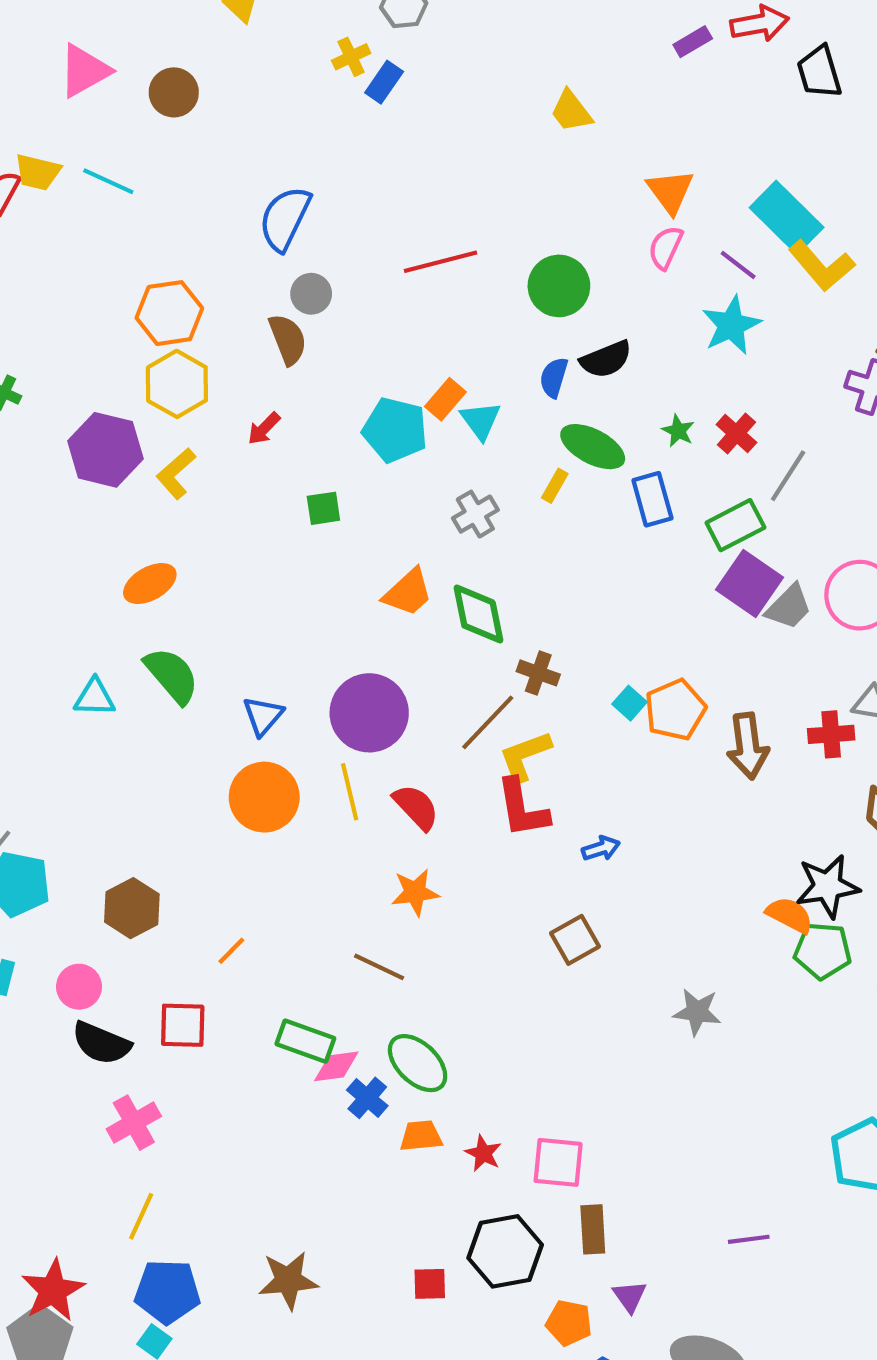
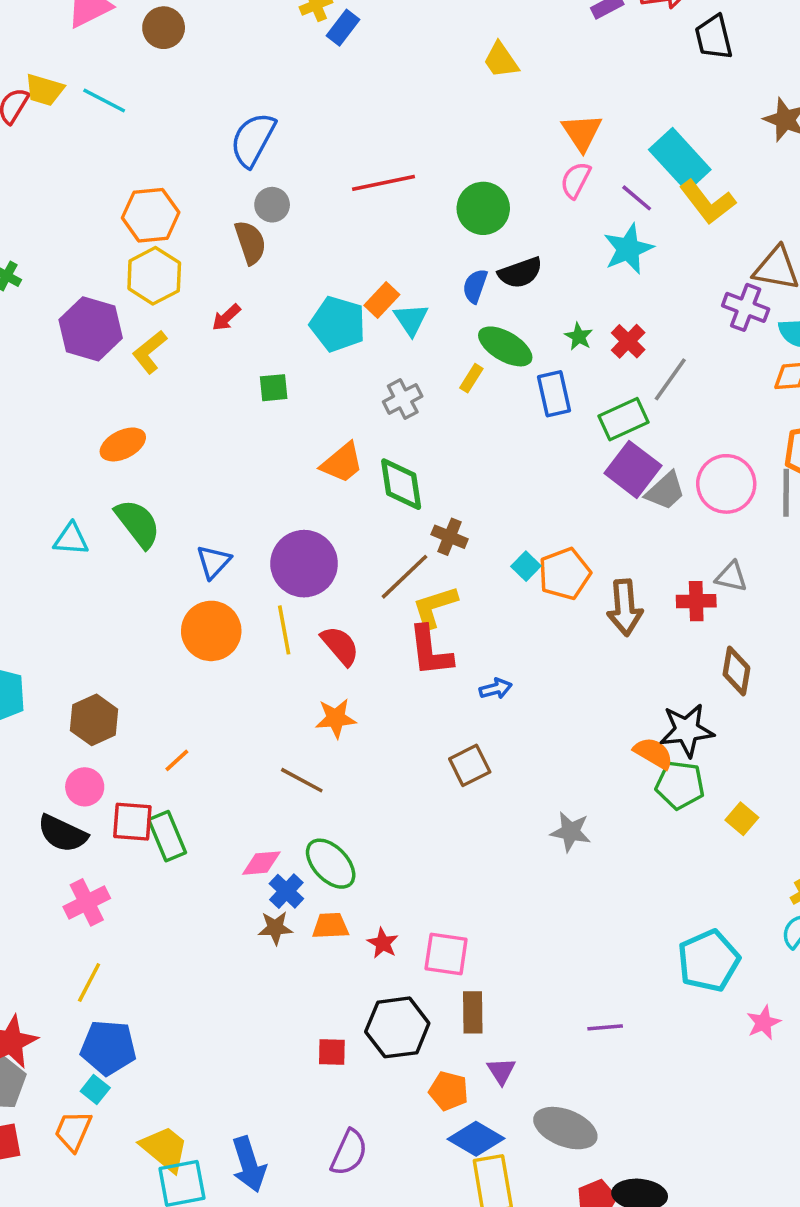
pink circle: (79, 987) -> (85, 787), moved
green rectangle: (305, 1041) -> (167, 836), moved, turned 45
brown star: (288, 1280) -> (275, 928), moved, size x0.7

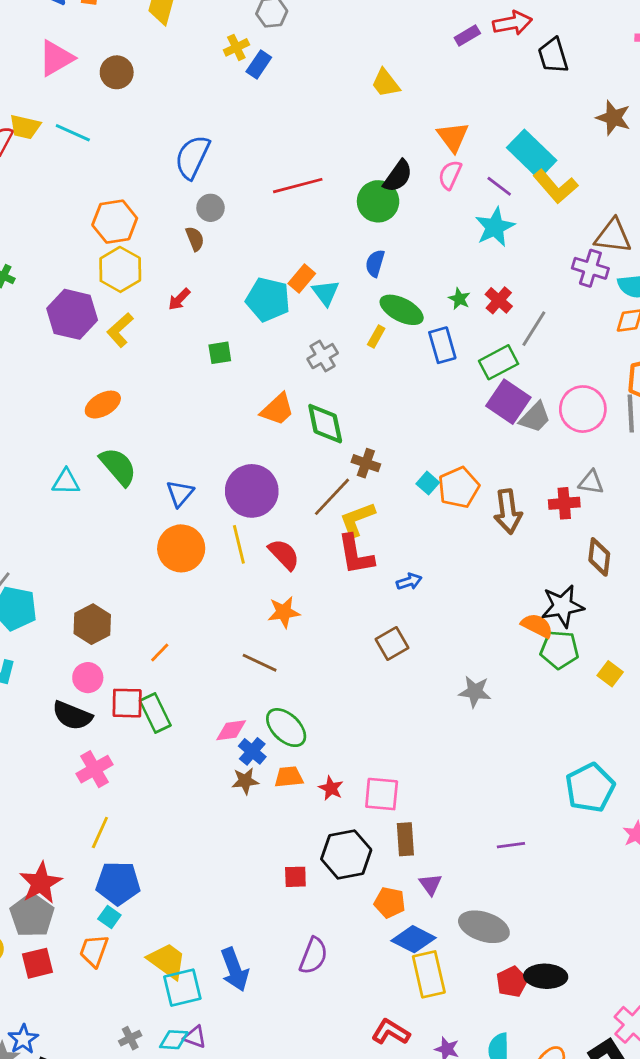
brown semicircle: (250, 242) -> (195, 239), size x0.7
black semicircle: (520, 273) -> (398, 176), moved, turned -32

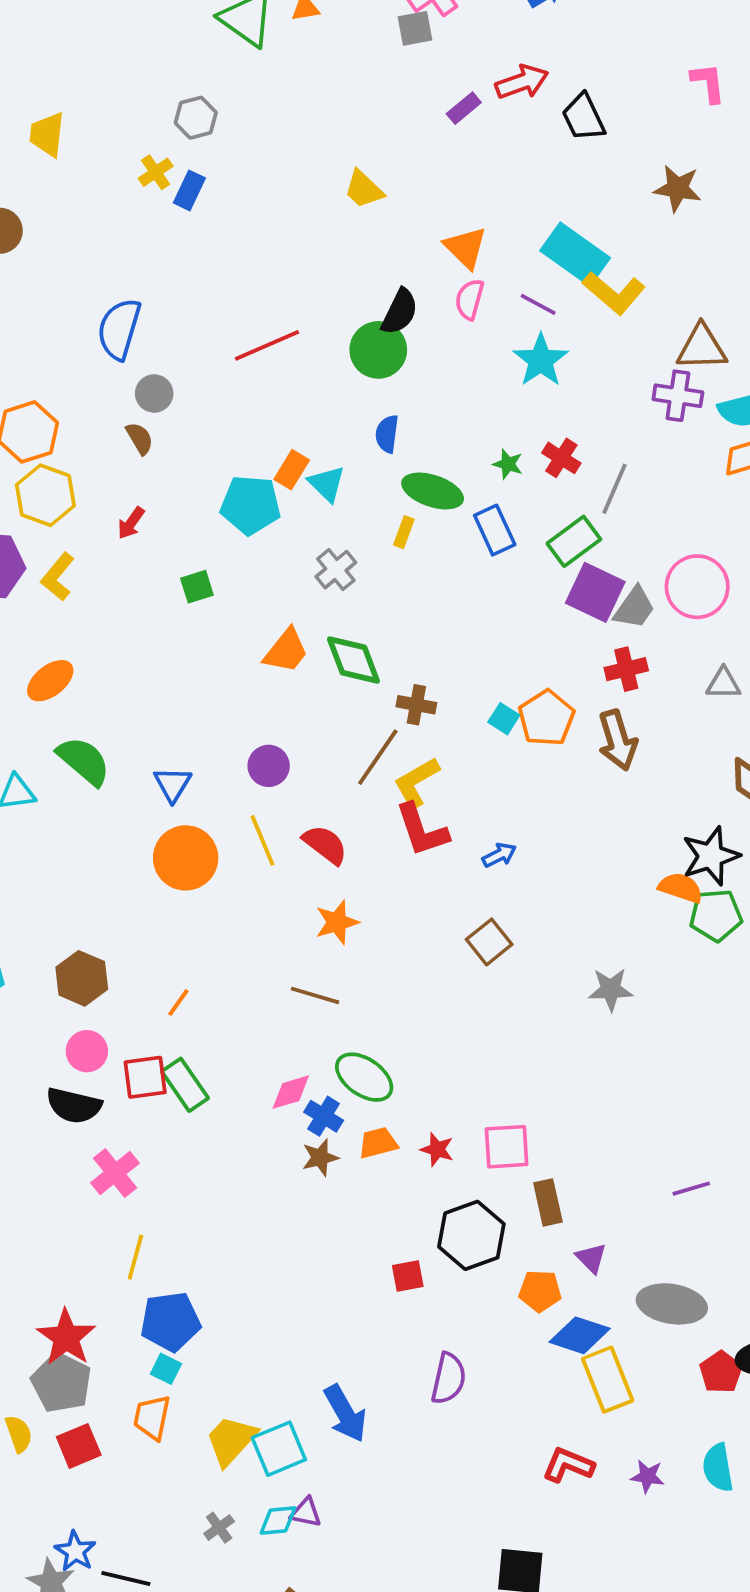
purple circle: (252, 491) -> (269, 766), size x0.6
red cross: (564, 503) -> (626, 669), moved
yellow trapezoid: (167, 961) -> (231, 1440), moved, turned -75

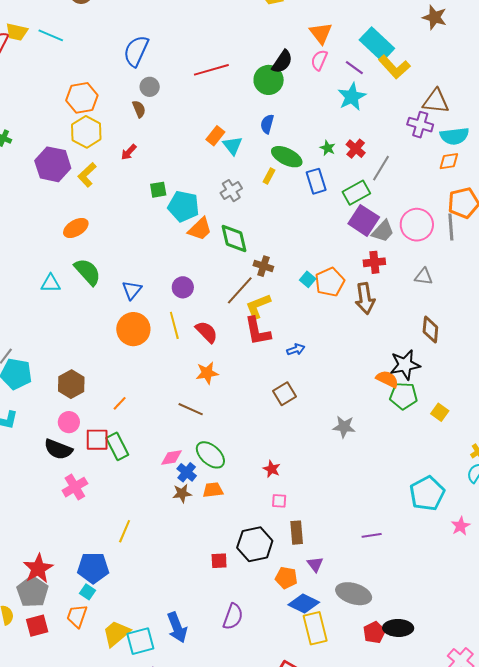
cyan pentagon: (250, 505) -> (183, 206), moved
pink square: (507, 1147) -> (279, 501), size x0.6
red star: (437, 1149) -> (272, 469), moved
yellow line: (135, 1257) -> (125, 531), moved

